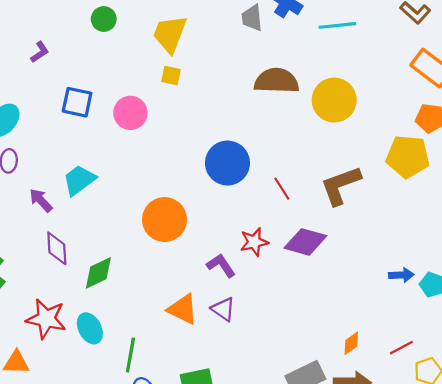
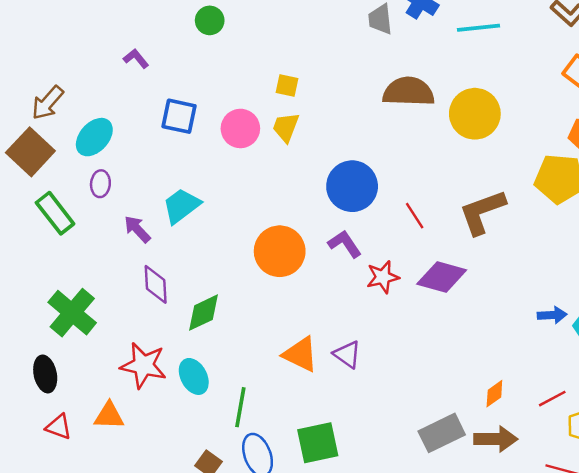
yellow trapezoid: (170, 34) -> (286, 127), moved, size x0.7
purple L-shape: (40, 52) -> (136, 58), turned -95
purple L-shape: (221, 265) -> (345, 244), moved

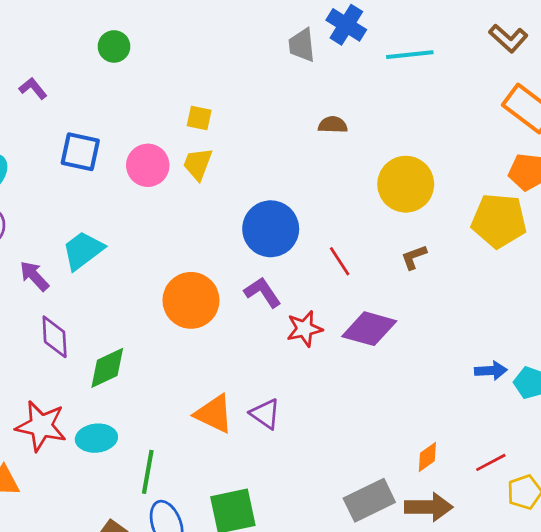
brown semicircle: (409, 92) -> (333, 125), size x0.5
yellow circle: (475, 114) -> (406, 184), moved
brown L-shape: (482, 212) -> (414, 257), size x0.5
cyan ellipse: (194, 376) -> (96, 438), turned -68

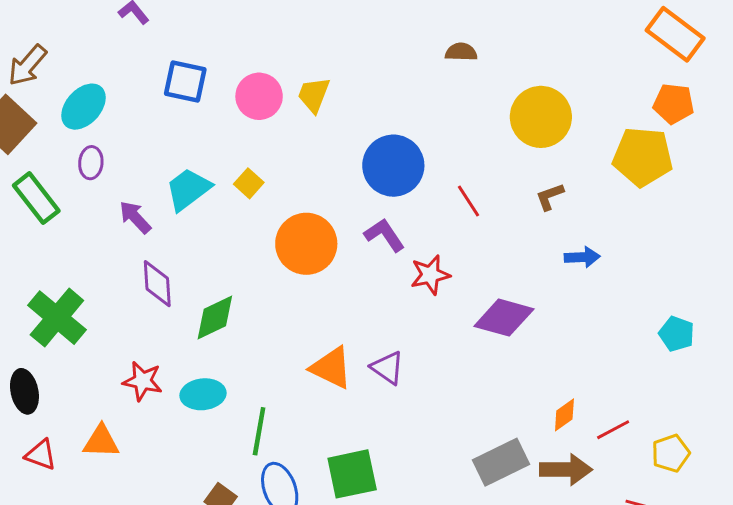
yellow square: (199, 118) -> (249, 183), moved, turned 30
purple diamond: (369, 329) -> (504, 318), moved
blue arrow: (491, 371) -> (582, 257), moved
red star: (41, 426) -> (143, 381), size x0.7
red line: (491, 462) -> (613, 430), moved

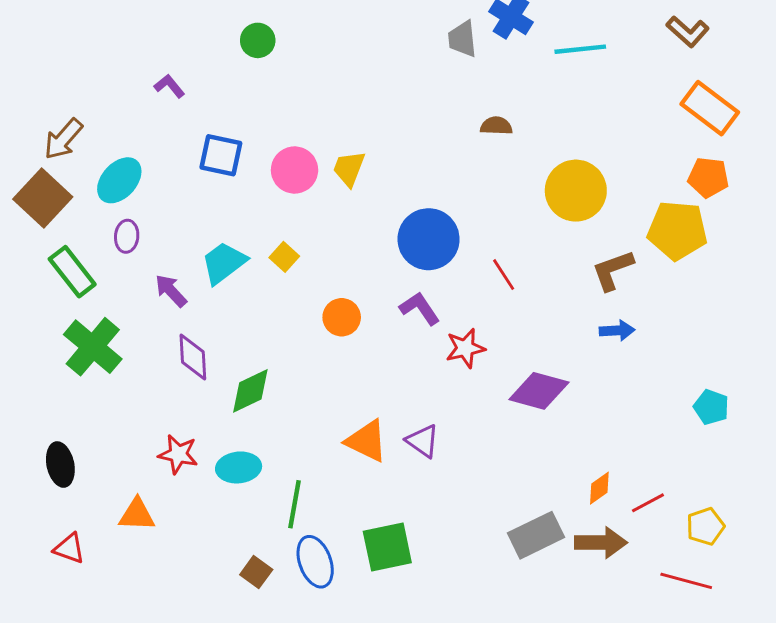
brown L-shape: (550, 197) -> (613, 270), moved, size x1.5
orange circle: (306, 244) -> (342, 317), size x0.6
green cross: (57, 318) -> (93, 347), moved
red triangle: (41, 455) -> (69, 548), moved

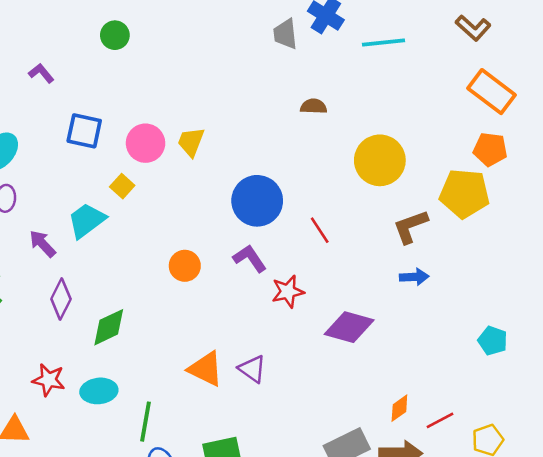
yellow square: (284, 257) -> (122, 186), moved
purple diamond: (193, 357) -> (61, 299), turned 30

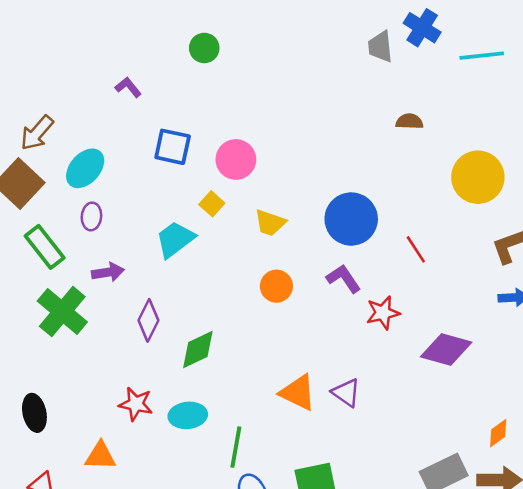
yellow trapezoid: (191, 142) -> (270, 223), moved, turned -92
purple arrow: (42, 244) -> (108, 272), moved, turned 124

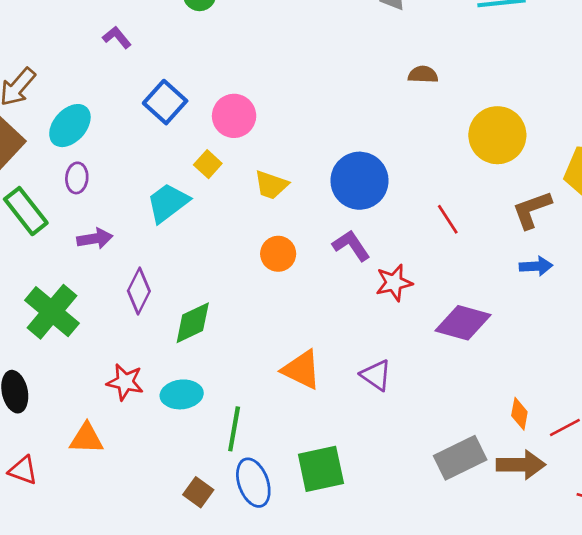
blue square: (173, 147) -> (165, 102), turned 30
red line: (416, 249) -> (448, 219), moved
green cross: (62, 311) -> (52, 312), moved
purple triangle: (346, 393) -> (376, 375), moved
orange diamond: (498, 433) -> (519, 414), turned -44

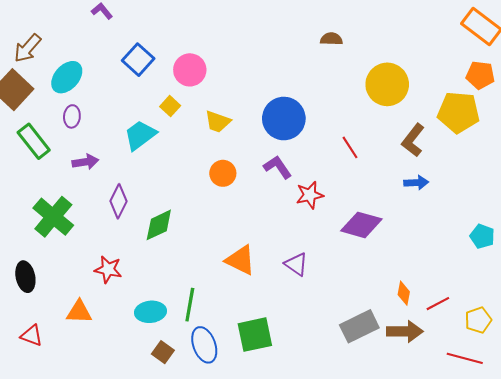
brown L-shape: (532, 210) -> (413, 140), turned -32
cyan ellipse: (182, 394) -> (150, 312), moved

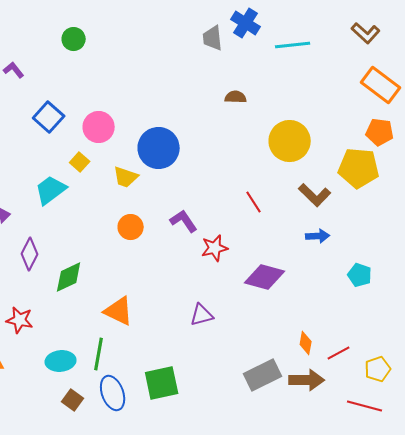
blue circle: (284, 119) -> (159, 148), moved
brown L-shape: (413, 140) -> (315, 195), turned -84
cyan pentagon: (482, 236) -> (360, 275), moved
orange triangle: (240, 260) -> (119, 311), moved
purple triangle: (296, 264) -> (202, 315), turned -50

